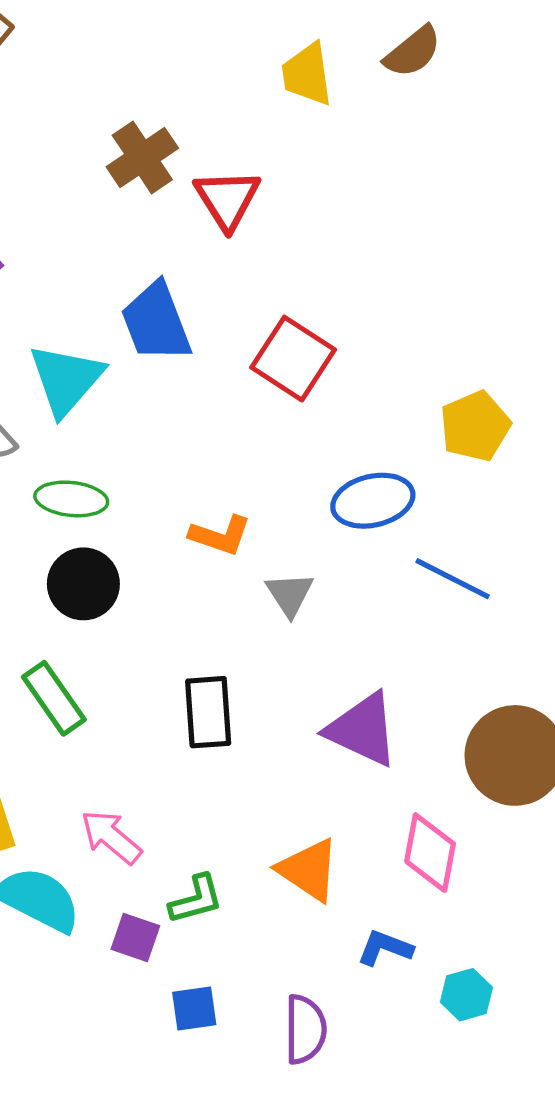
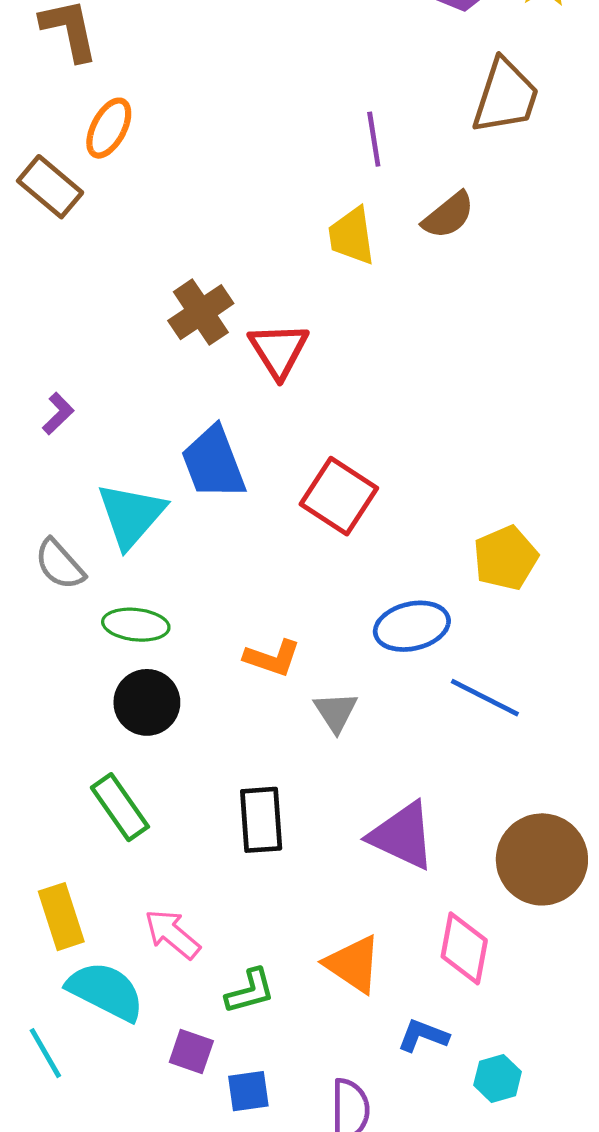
purple square: (135, 937) -> (191, 1051), moved

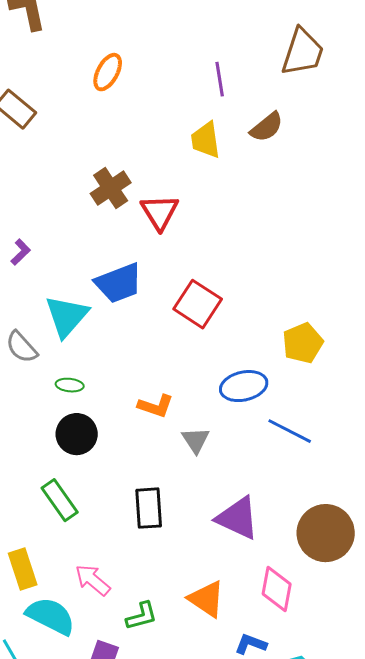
orange ellipse: (109, 128) -> (108, 72), moved
blue trapezoid: (214, 463) -> (119, 283), turned -90
green ellipse: (136, 625) -> (70, 385), size x0.7

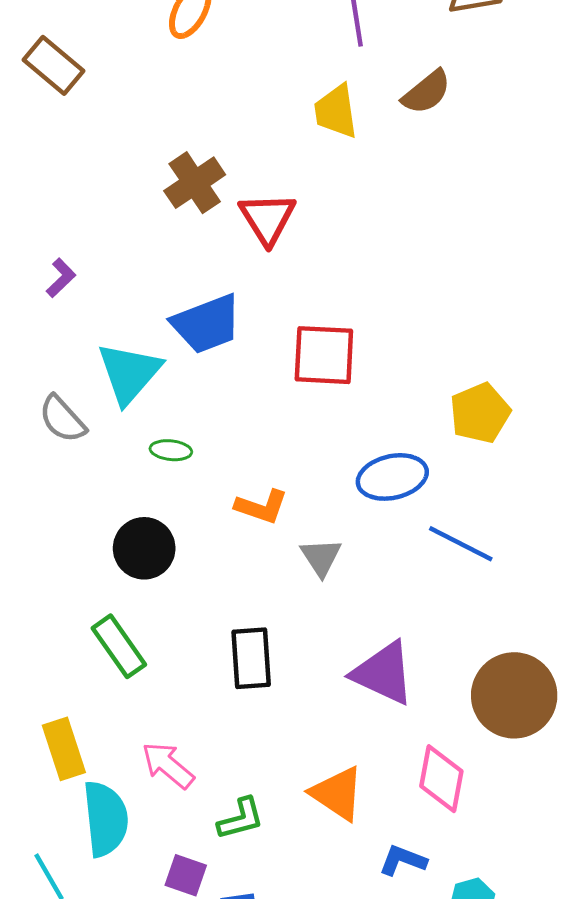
red square: (198, 304) -> (324, 355), turned -30
green ellipse: (70, 385) -> (171, 450), moved
cyan semicircle: (51, 616) -> (106, 819), turned 57

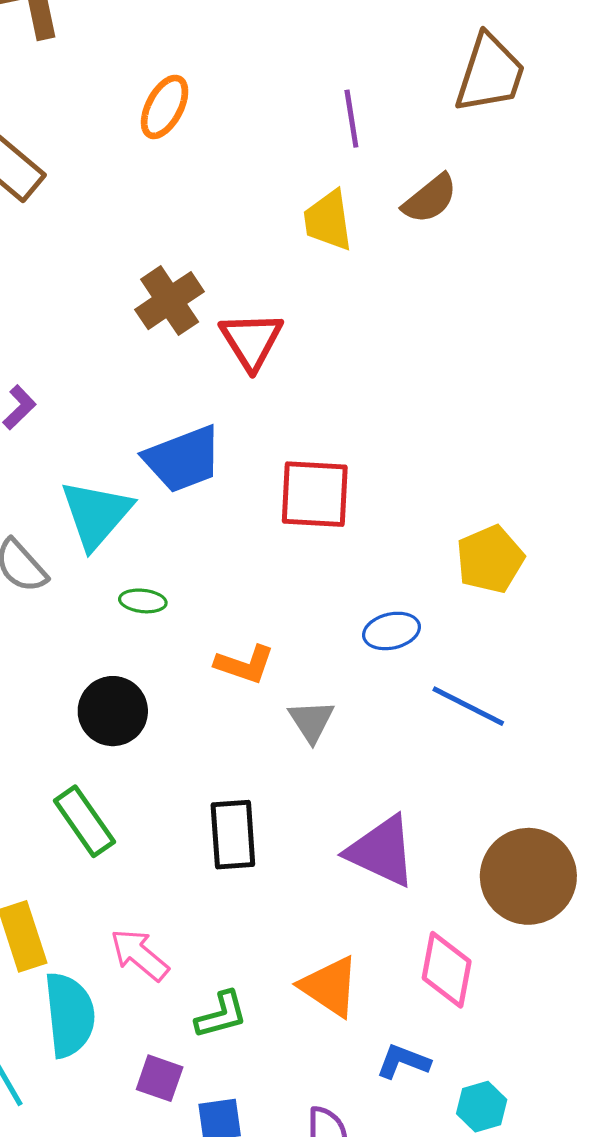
blue ellipse: (392, 477) -> (392, 631), size x0.7

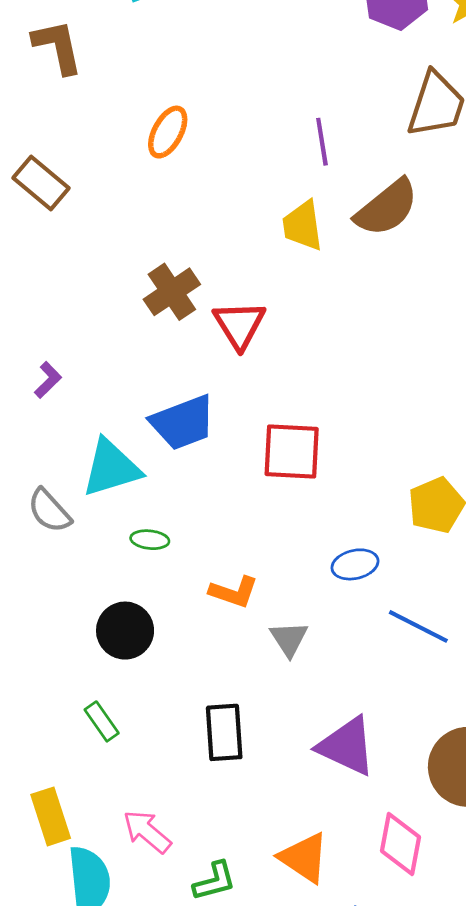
brown semicircle: (430, 199) -> (387, 208), size x1.4
cyan triangle: (96, 514) -> (111, 468), turned 32
green rectangle: (84, 821) -> (102, 721), size x0.7

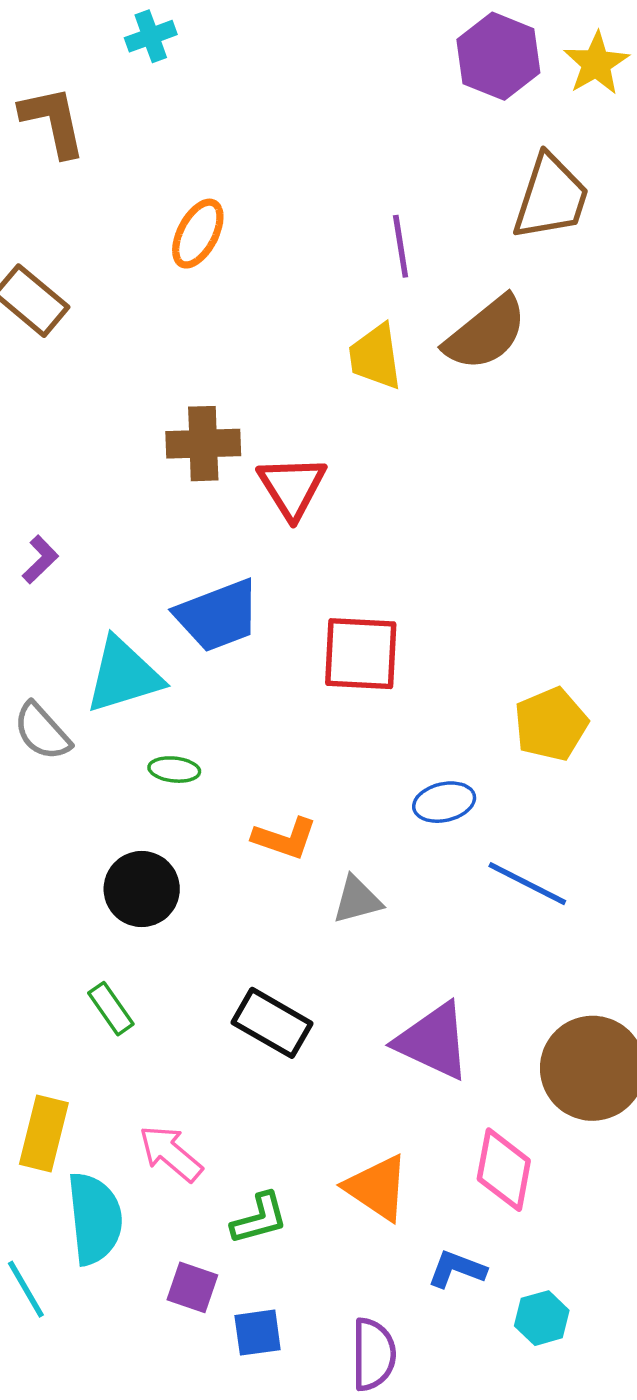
brown cross: (172, 292) -> (203, 444), turned 32
gray triangle: (289, 639) -> (357, 900), turned 48
black rectangle: (224, 732) -> (272, 1023), turned -56
yellow rectangle: (51, 816) -> (44, 1133), turned 32

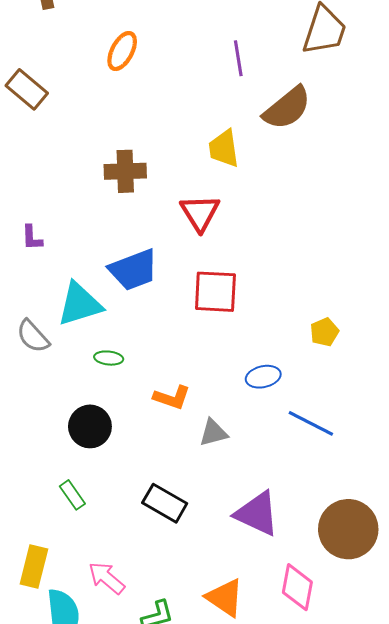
yellow trapezoid: (375, 357) -> (224, 149), moved
red triangle: (292, 487) -> (200, 213), moved
purple L-shape: (40, 559) -> (32, 238), turned 132
yellow pentagon: (551, 724) -> (324, 332), size x0.7

